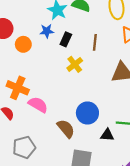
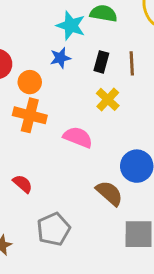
black rectangle: (66, 39) -> (101, 62), moved
orange cross: (18, 88) -> (30, 115), moved
pink semicircle: (38, 105) -> (78, 137), moved

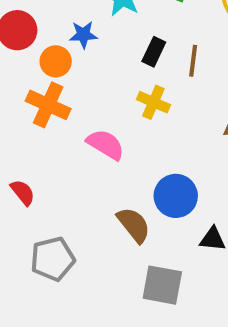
blue star: (60, 58) -> (83, 35), moved
yellow cross: (108, 99) -> (153, 102), turned -30

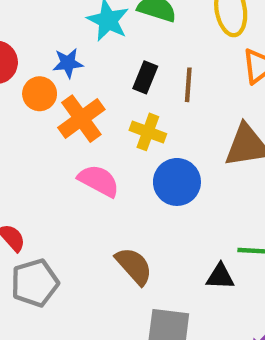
orange cross: (48, 105) -> (81, 119), moved, turned 33
blue circle: (176, 196) -> (177, 182), moved
gray pentagon: (53, 259) -> (35, 283), moved

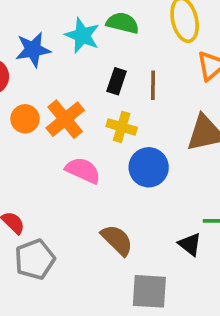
blue star: (68, 63) -> (33, 50), moved, size x1.4
orange circle: (40, 94) -> (25, 119), moved
black triangle: (220, 277) -> (190, 244), turned 40

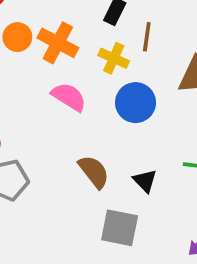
brown line: (153, 85) -> (147, 37), moved
orange cross: (65, 119) -> (58, 43), turned -30
black triangle: (190, 244) -> (145, 181), moved

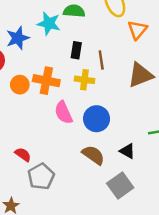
pink semicircle: (69, 97) -> (63, 113), turned -130
blue circle: (136, 103) -> (97, 119), moved
gray square: (120, 228) -> (120, 185), turned -30

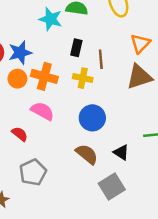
orange triangle: (137, 30) -> (140, 43), moved
blue star: (18, 38) -> (20, 53), moved
pink semicircle: (63, 113) -> (42, 111), moved, turned 140
red semicircle: (23, 155) -> (20, 134), moved

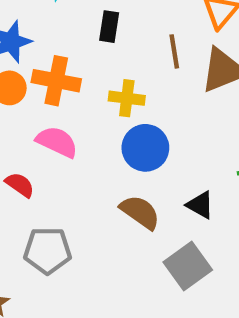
brown line: (101, 59) -> (174, 51), moved
yellow cross: (83, 78) -> (127, 98), moved
gray pentagon: (33, 172) -> (48, 251), turned 30

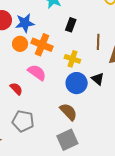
black triangle: (200, 205) -> (98, 79), moved
gray square: (188, 266) -> (67, 140), moved

